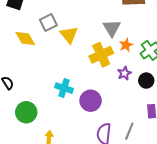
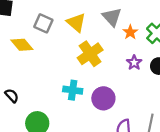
gray square: (48, 23) -> (43, 23), turned -30
yellow triangle: (69, 35) -> (76, 23), moved
yellow cross: (101, 55) -> (90, 54), moved

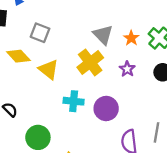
gray triangle: (112, 17) -> (103, 35), moved
yellow triangle: (76, 23) -> (48, 70), moved
purple star: (134, 63) -> (127, 69), moved

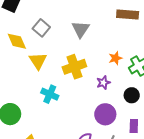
gray triangle: (103, 35) -> (81, 29), moved
purple circle: (106, 108) -> (105, 114), moved

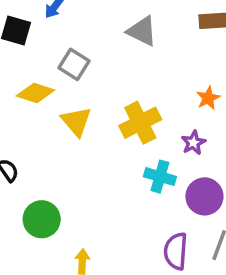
gray triangle: (81, 29) -> (142, 31), moved, turned -30
yellow diamond: (17, 41) -> (35, 93), turned -40
cyan cross: (50, 94) -> (160, 177), moved

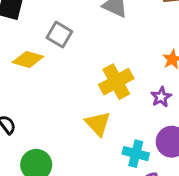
yellow triangle: (76, 121) -> (98, 124), moved
cyan cross: (160, 177) -> (136, 154), moved

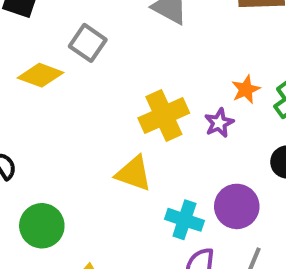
purple star: (161, 97) -> (219, 123), moved
yellow triangle: (98, 124) -> (134, 173), turned -32

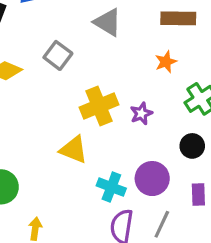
gray square: (88, 43) -> (58, 55), moved
orange star: (246, 89) -> (166, 62), moved

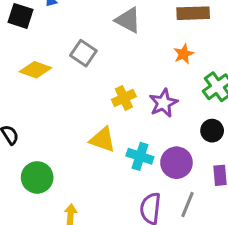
yellow cross: (99, 106) -> (124, 98), size x0.7
purple star: (141, 114) -> (163, 103), size x1.4
cyan cross: (111, 187) -> (140, 156), moved

